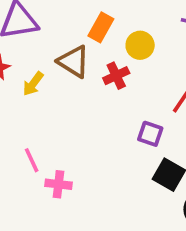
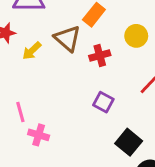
yellow circle: (140, 45) -> (136, 36), moved
purple square: (150, 134) -> (103, 102), moved

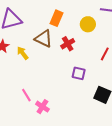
yellow arrow: (32, 51) -> (23, 53), turned 112
pink cross: (39, 135) -> (42, 107), turned 32

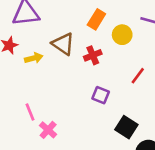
orange rectangle: (56, 18) -> (96, 19), moved
yellow arrow: (23, 53) -> (34, 58), turned 104

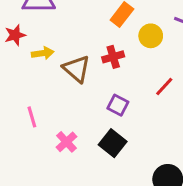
brown triangle: (63, 44) -> (77, 69), moved
black square: (126, 127) -> (113, 143), moved
pink cross: (48, 130) -> (66, 142), moved

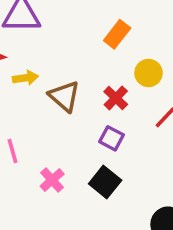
yellow circle: (151, 36) -> (148, 73), moved
red cross: (113, 57) -> (116, 98), moved, turned -30

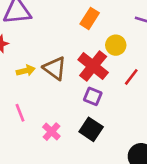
yellow arrow: (26, 78) -> (26, 71), moved
red cross: (116, 98) -> (93, 66), size x1.6

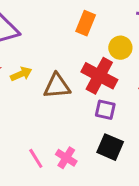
brown triangle: (55, 68) -> (57, 86), turned -30
yellow arrow: (26, 71) -> (21, 74), moved
pink line: (20, 113) -> (36, 158), moved

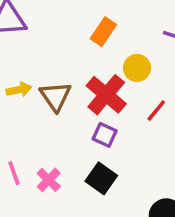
yellow arrow: (21, 74) -> (19, 90), moved
brown triangle: (57, 86) -> (55, 96), turned 48

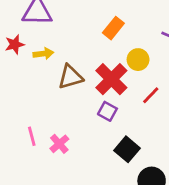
yellow arrow: (19, 90) -> (43, 54), moved
brown triangle: (55, 96) -> (70, 77), turned 44
black square: (101, 178) -> (127, 149), moved

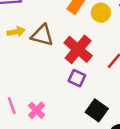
yellow circle: (138, 60) -> (101, 13), moved
brown triangle: (70, 77) -> (42, 35), moved, turned 35

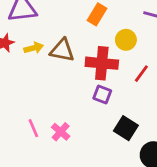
yellow circle: (101, 13) -> (126, 40), moved
red cross: (78, 49) -> (102, 63), turned -32

